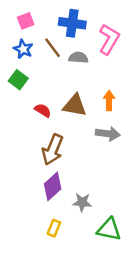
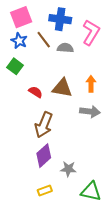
pink square: (26, 21) -> (21, 17), size x1.5
yellow rectangle: (54, 228) -> (45, 190), turned 48

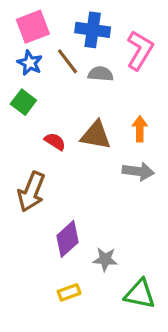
brown arrow: (44, 125) -> (31, 192), moved

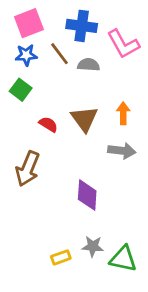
pink L-shape: (140, 50) -> (123, 44), turned 120
blue star: (30, 63) -> (26, 55), turned -30
brown triangle: (96, 135) -> (84, 119), turned 44
purple diamond: (67, 239) -> (87, 195), moved, turned -44
gray star: (105, 259) -> (93, 246), moved

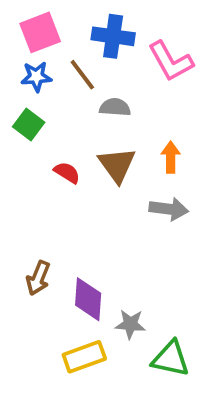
gray semicircle: (89, 65) -> (115, 107), moved
brown arrow: (28, 169) -> (38, 278), moved, size x0.7
purple diamond: (87, 195) -> (88, 299), moved
gray star: (93, 246) -> (130, 324), moved
yellow rectangle: (61, 257) -> (84, 357), size x1.5

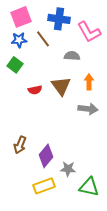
gray semicircle: (115, 107) -> (72, 56), moved
red semicircle: (67, 173) -> (35, 90), turned 136
purple diamond: (88, 299) -> (46, 156), turned 35

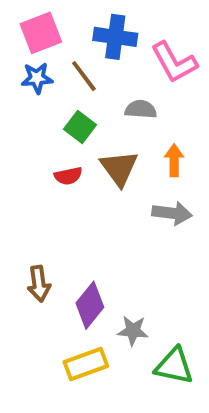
green square: (15, 65) -> (80, 127), moved
brown arrow: (20, 145) -> (39, 284), turned -30

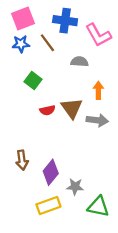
green square: (80, 127) -> (33, 80), moved
brown triangle: (119, 168) -> (72, 108), moved
red semicircle: (68, 176) -> (47, 110), moved

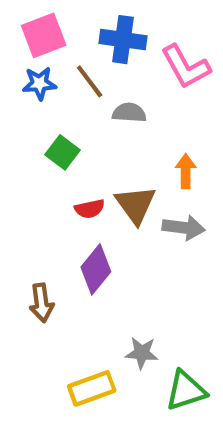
gray semicircle: (79, 62) -> (129, 113), moved
purple diamond: (51, 172) -> (96, 269), moved
green triangle: (98, 207) -> (186, 391), turned -30

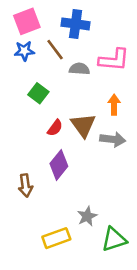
pink L-shape: (186, 67) -> (114, 60), moved, turned -56
red semicircle: (90, 209) -> (55, 128), turned -42
gray star: (142, 353) -> (87, 216), turned -30

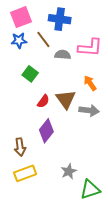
orange arrow: (114, 105) -> (90, 83), turned -35
yellow rectangle: (56, 238) -> (25, 173), moved

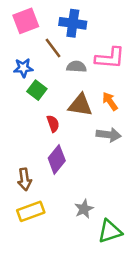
blue star: (19, 40) -> (23, 68), moved
brown triangle: (66, 99) -> (80, 105), moved, turned -45
red semicircle: (43, 101) -> (53, 124), turned -56

